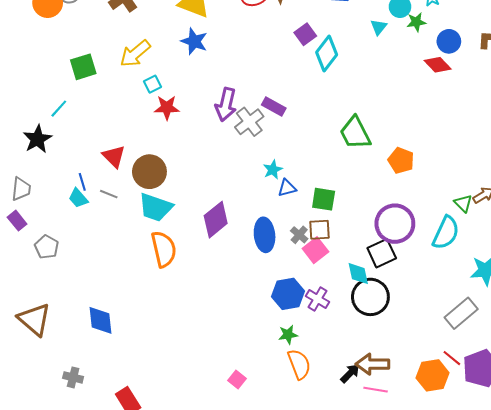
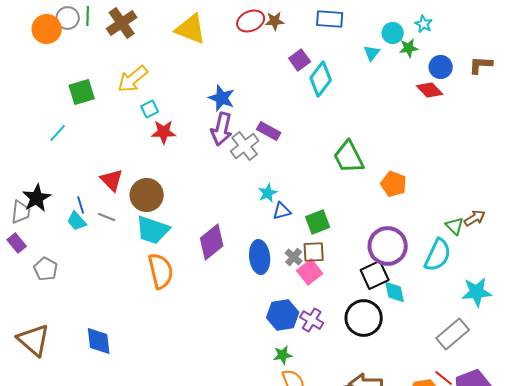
blue star: (194, 41) -> (222, 98), moved
black star: (37, 139) -> (37, 198), moved
green square: (324, 199) -> (318, 222), turned -30
cyan diamond: (358, 274) -> (395, 292), moved

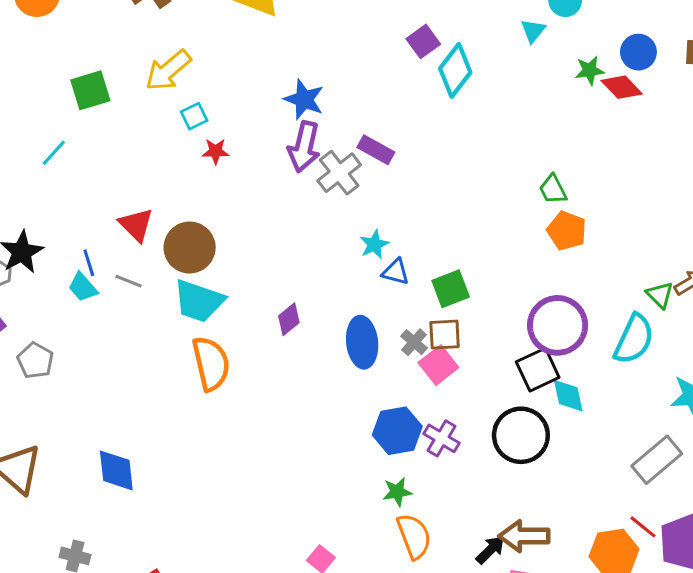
green star: (409, 48) -> (590, 70), moved
red star: (164, 132) -> (216, 151), size x0.7
green trapezoid: (349, 157) -> (553, 190), moved, size x0.6
blue triangle: (282, 211) -> (396, 272), turned 30
purple diamond: (212, 242) -> (289, 319), size x0.6

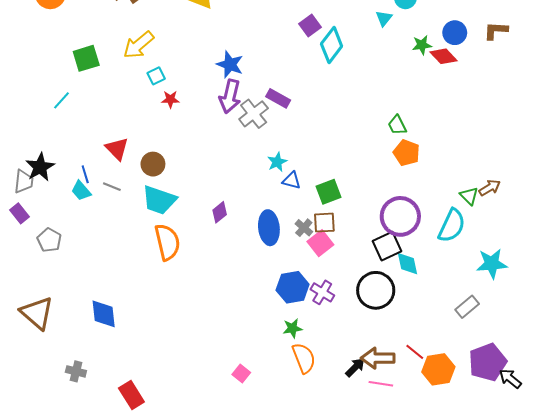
brown circle: (190, 248) -> (153, 164), size x0.7
gray rectangle: (657, 460) -> (467, 307), size x0.7
red line: (643, 527) -> (415, 352), moved

